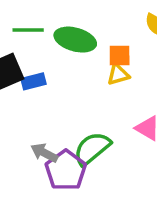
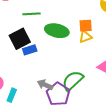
green ellipse: (75, 40) -> (57, 31), moved
blue rectangle: (33, 81) -> (30, 50), moved

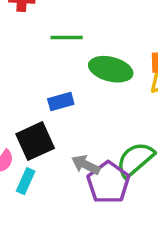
black square: (20, 39) -> (35, 141), moved

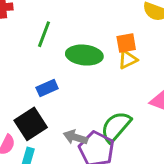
green line: (67, 37) -> (44, 34), turned -60

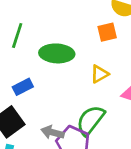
orange square: (126, 43) -> (107, 32), moved
yellow triangle: (128, 59) -> (99, 74), moved

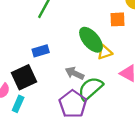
green ellipse: (57, 53) -> (91, 40), moved, turned 36
gray arrow: (52, 132) -> (75, 73), moved

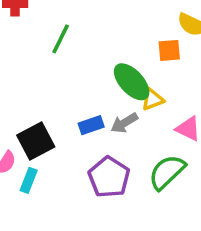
blue rectangle: (41, 51) -> (91, 125), moved
gray arrow: (75, 73) -> (124, 123), moved, turned -54
green semicircle: (90, 88) -> (167, 172), moved

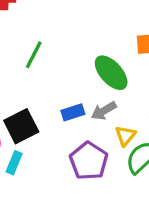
green line: (61, 39) -> (34, 55), moved
yellow triangle: (153, 99) -> (125, 136), moved, turned -30

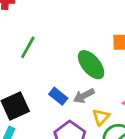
blue rectangle: (73, 112) -> (58, 96), turned 54

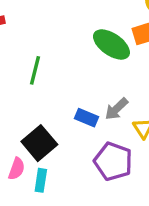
green ellipse: (91, 65) -> (111, 44), moved

